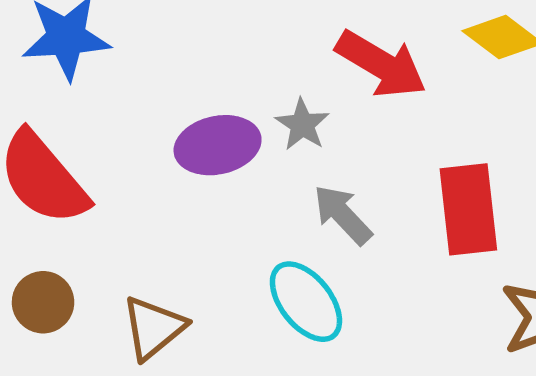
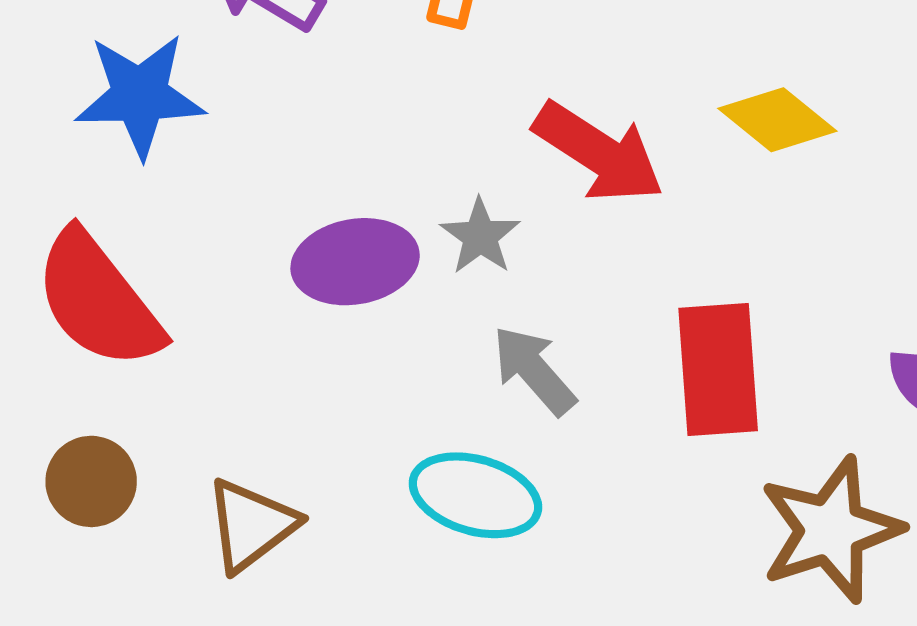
cyan ellipse: (306, 302) -> (475, 495), turned -38

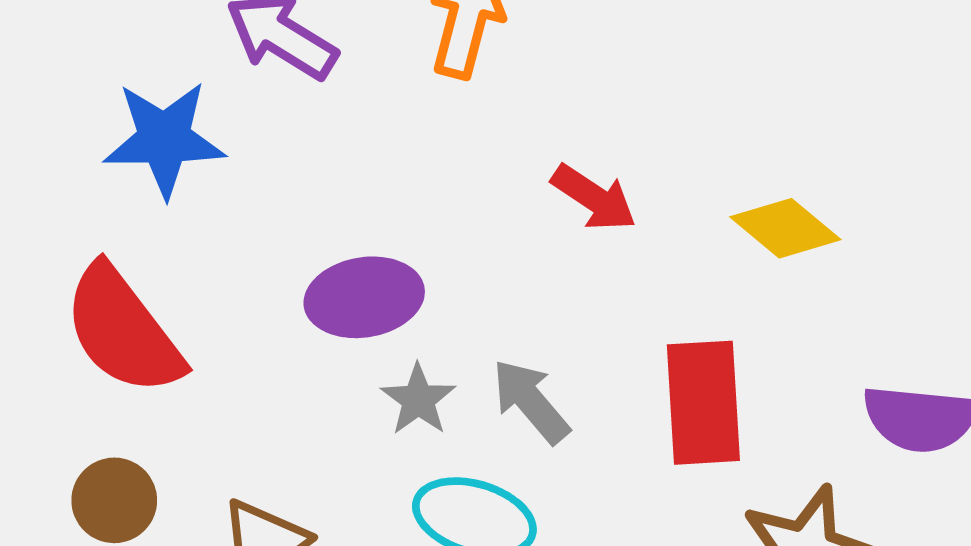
yellow diamond: (777, 120) -> (785, 228), moved
red arrow: (599, 152) -> (594, 198), size x0.7
gray star: (480, 236) -> (418, 400), moved

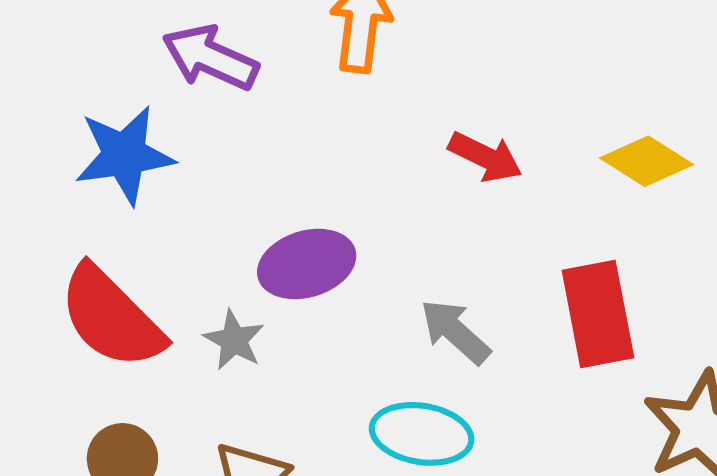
gray star: (418, 400) -> (234, 340), moved

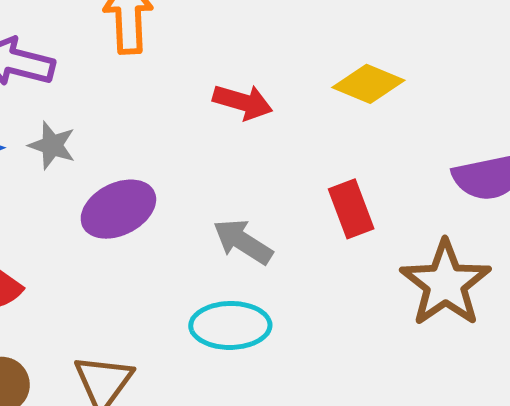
red rectangle: (598, 314) -> (351, 209), size x0.7
gray star: (234, 340) -> (52, 145), moved

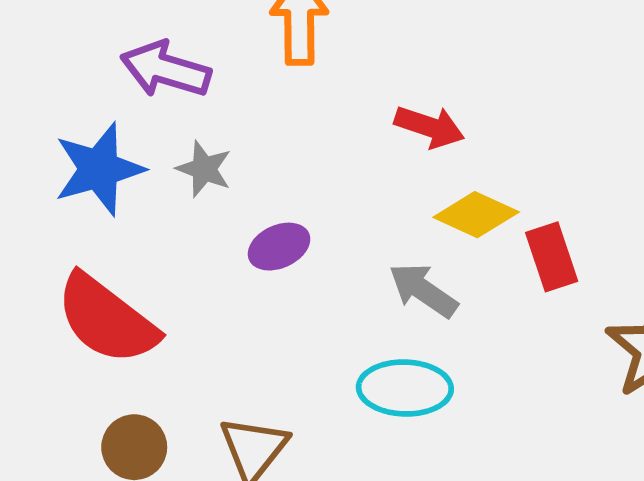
yellow diamond: (368, 84) -> (476, 215), moved
purple ellipse: (118, 209) -> (279, 247), size x0.7

